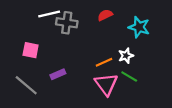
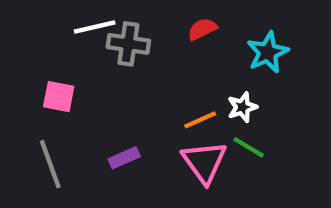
cyan star: (139, 27) -> (268, 52), turned 30
purple rectangle: (58, 74) -> (124, 158), moved
gray line: (26, 85) -> (50, 164), turned 30

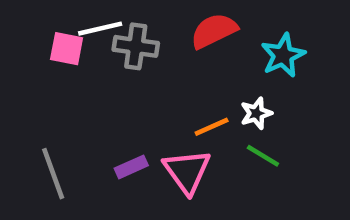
red semicircle: (202, 29) -> (214, 31), size x1.5
pink square: (59, 97) -> (67, 49), moved
pink triangle: (204, 162) -> (187, 171), moved

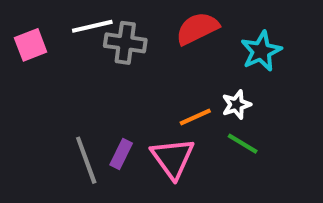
pink square: (67, 49) -> (31, 45), moved, turned -32
purple rectangle: (131, 167) -> (121, 154), turned -40
gray line: (53, 174) -> (86, 160), moved

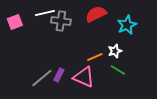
pink triangle: (173, 158) -> (84, 77), turned -30
gray line: (86, 160) -> (42, 78), turned 70

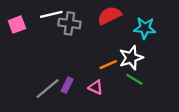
cyan star: (127, 25) -> (145, 28), turned 30
white star: (115, 51) -> (131, 58), size x1.5
pink triangle: (84, 77) -> (96, 87), size x0.6

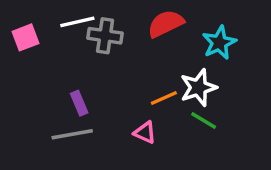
cyan star: (145, 28) -> (219, 43), turned -30
purple rectangle: (67, 85) -> (79, 103), moved, turned -49
gray line: (48, 89) -> (72, 134), turned 30

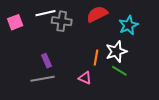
orange line: (164, 98) -> (96, 58), turned -56

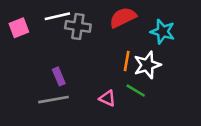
cyan star: (128, 25) -> (163, 32), turned -30
orange line: (96, 58) -> (127, 61), moved
green line: (119, 71) -> (136, 91), moved

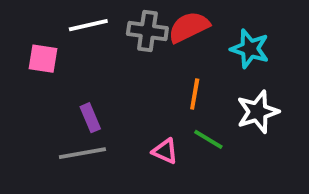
gray cross: (78, 26) -> (147, 31), moved
pink square: (19, 28) -> (43, 59), moved, turned 30
white star: (147, 65) -> (258, 112), moved

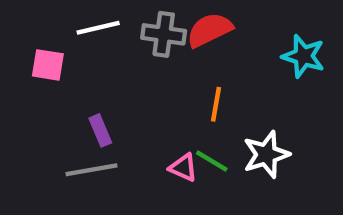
cyan star: (250, 49) -> (303, 56), moved
white star: (258, 112) -> (266, 154), moved
green line: (208, 139) -> (212, 161), moved

